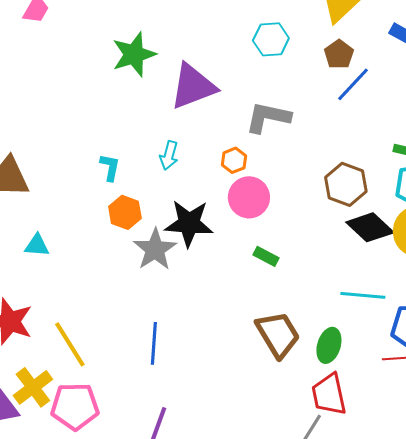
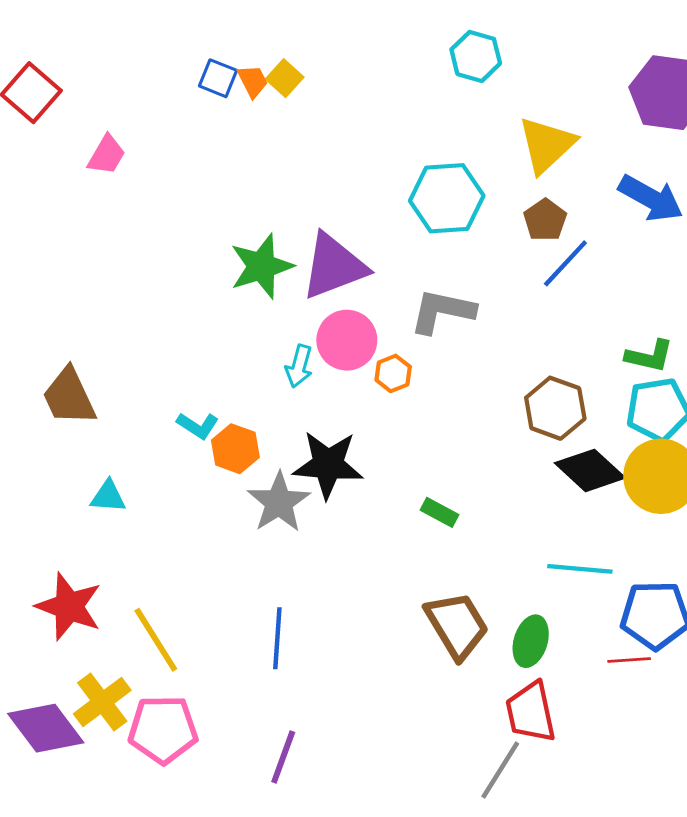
cyan hexagon: (271, 39) -> (447, 198), size x1.4
green star: (134, 54) -> (261, 266), moved
cyan L-shape: (110, 167) -> (198, 426), moved, turned 112
pink circle: (249, 197) -> (347, 340), moved

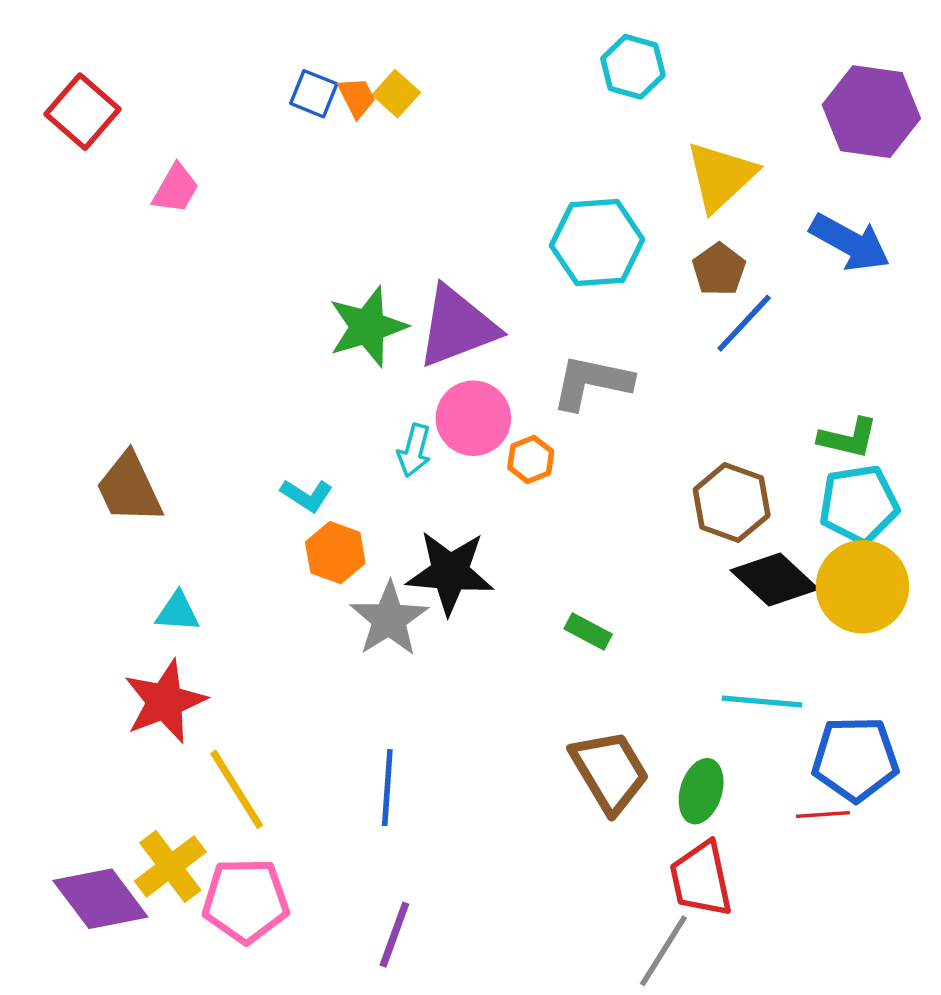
cyan L-shape: (198, 426) -> (307, 495), moved
red star: (69, 606) -> (165, 702), moved, turned 30

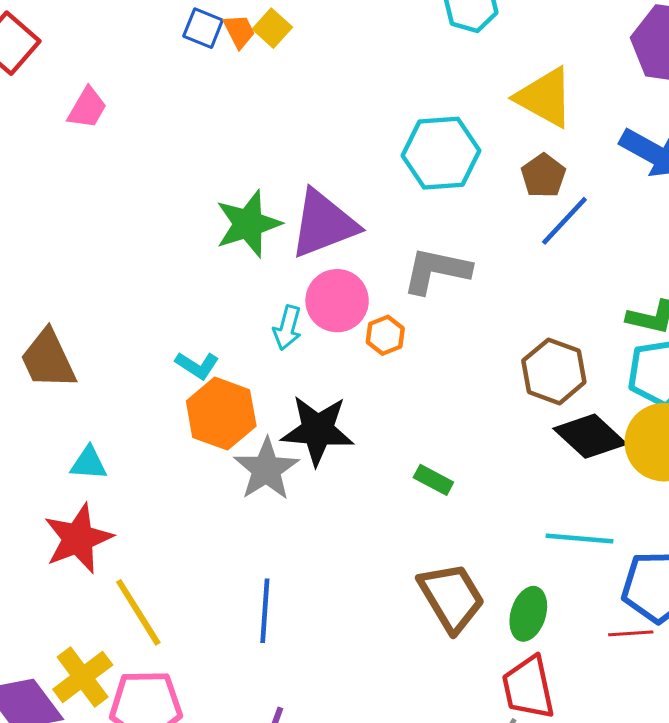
yellow triangle: (721, 176) -> (545, 97), turned -48
orange hexagon: (335, 553) -> (221, 414), size x1.4

